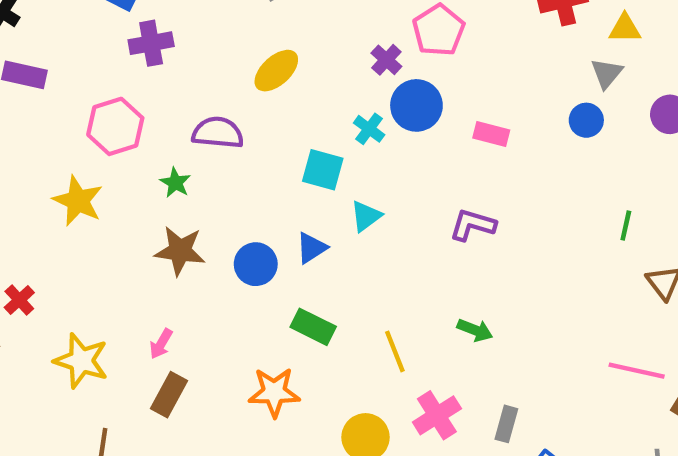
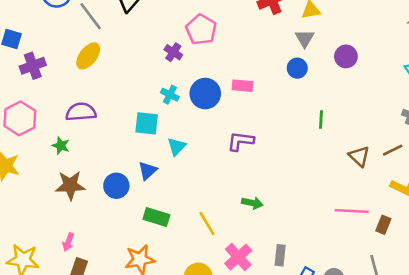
yellow ellipse: (276, 71) -> (88, 56), moved
blue circle: (416, 105) -> (205, 94), moved
green line: (626, 225) -> (321, 120), moved

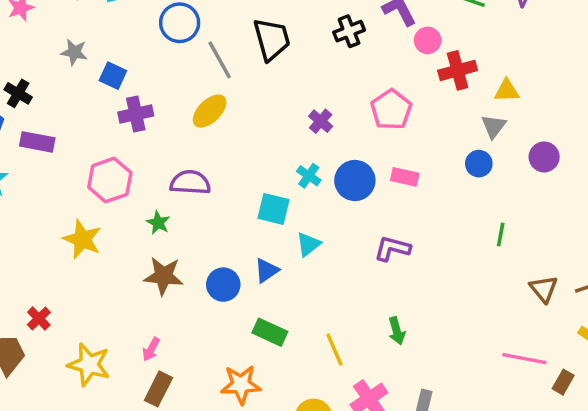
pink pentagon: (201, 30) -> (391, 110), moved
green arrow: (252, 203) -> (397, 331), turned 54

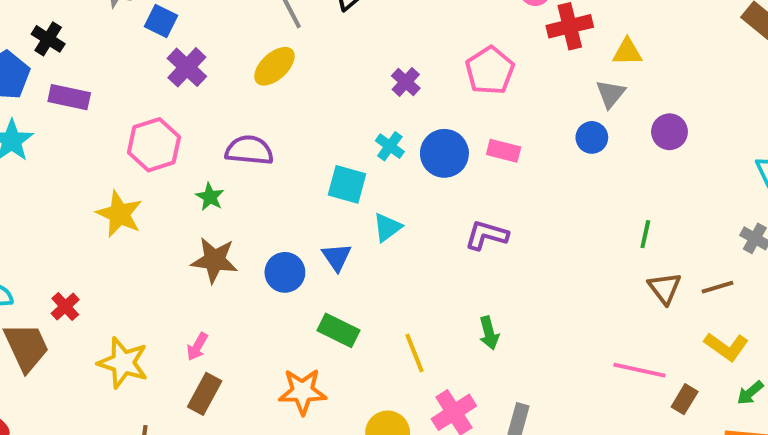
purple cross: (136, 114) -> (187, 67), turned -36
green line: (501, 235) -> (645, 234), moved
blue triangle: (267, 270) -> (337, 257), turned -32

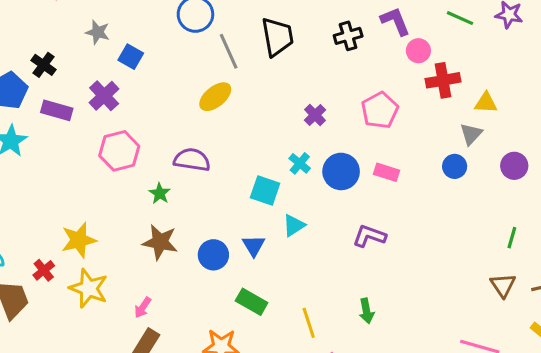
purple cross: (187, 67) -> (104, 96), moved
yellow star: (119, 214) -> (79, 240), moved, turned 30
green line: (645, 234) -> (512, 238), moved
yellow star: (123, 363) -> (89, 288), moved

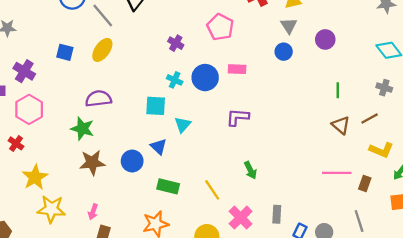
blue square: (131, 57) -> (65, 52), moved
pink hexagon: (119, 151) -> (29, 109), moved
green star: (160, 193) -> (82, 129), size x1.5
red cross: (44, 270) -> (16, 143), moved

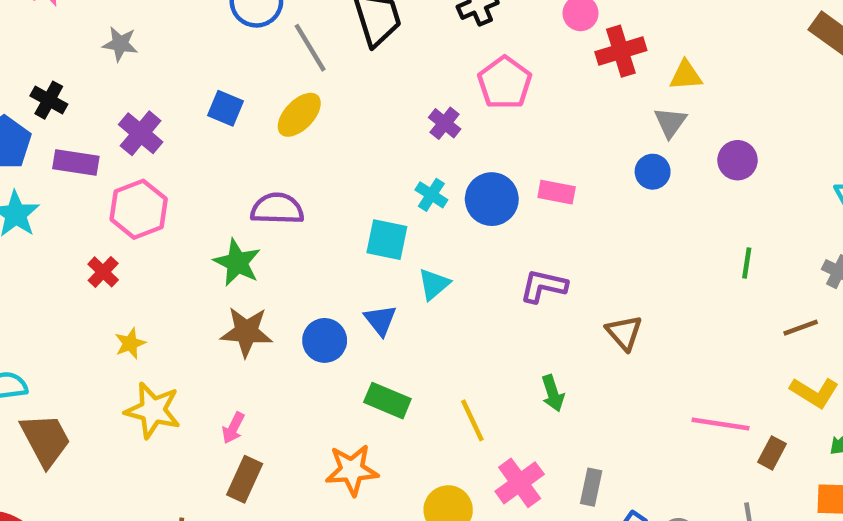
pink pentagon: (220, 27) -> (505, 83), moved
brown triangle: (341, 125) -> (624, 333), moved
yellow star: (35, 177) -> (130, 343), size x0.6

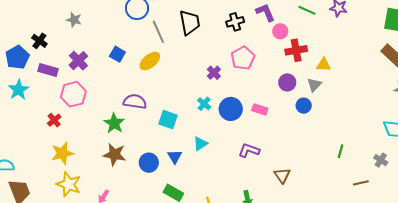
purple circle: (737, 160) -> (287, 82), moved
cyan square: (387, 240) -> (168, 120), moved
yellow star: (130, 343) -> (62, 153), size x1.6

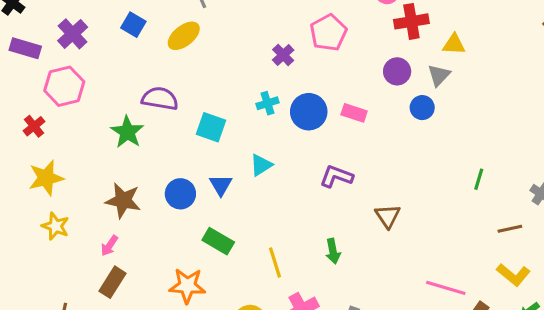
cyan cross: (204, 104) -> (267, 103), turned 32
brown star: (115, 155) -> (123, 200), moved
yellow star: (69, 184) -> (55, 226), size x0.7

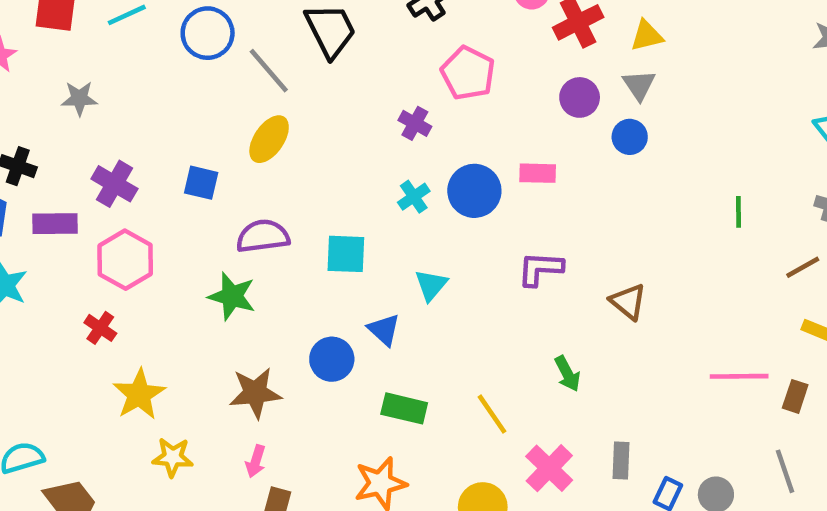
blue square: (133, 25) -> (201, 183), moved

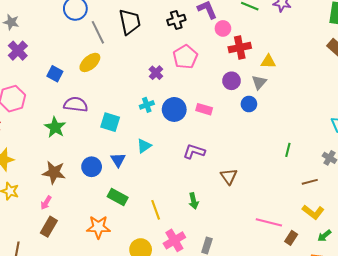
purple cross: (114, 184) -> (18, 51), moved

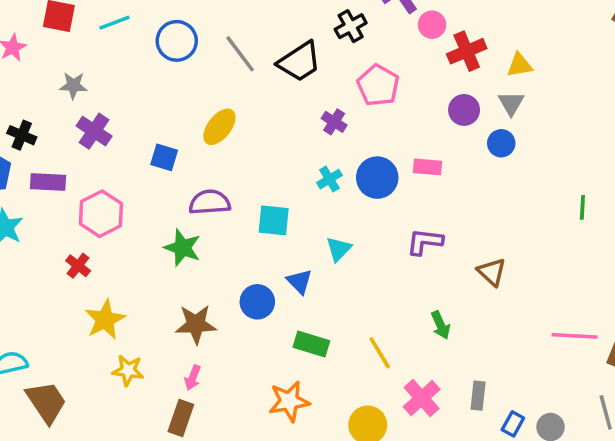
black trapezoid: (130, 22) -> (299, 62), moved, turned 80
gray line: (98, 32) -> (240, 54), moved
brown rectangle: (49, 227) -> (181, 418), moved

